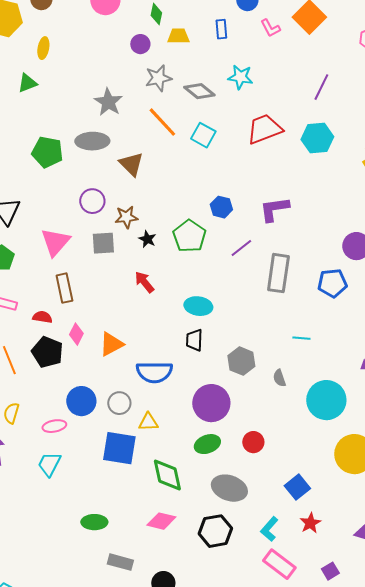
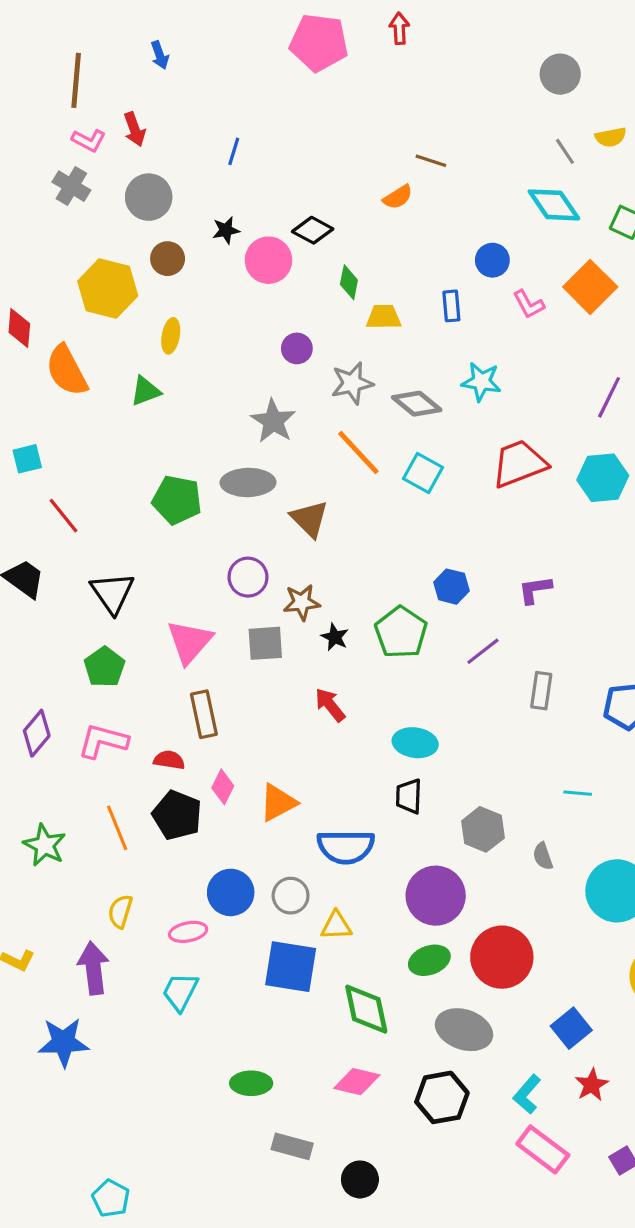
purple circle: (140, 44) -> (297, 348), moved
purple L-shape: (274, 209) -> (535, 590), size x0.7
gray rectangle: (278, 273) -> (541, 691), size x0.6
red circle: (253, 442) -> (502, 957), size x1.8

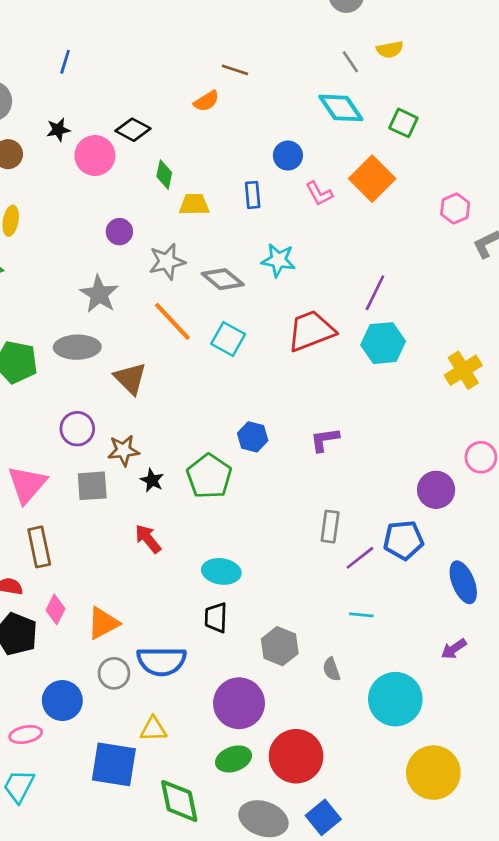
purple line: (609, 397) -> (375, 293), moved
purple line: (483, 651) -> (360, 558), moved
gray circle: (291, 896) -> (114, 673), moved
blue square: (571, 1028) -> (323, 817), moved

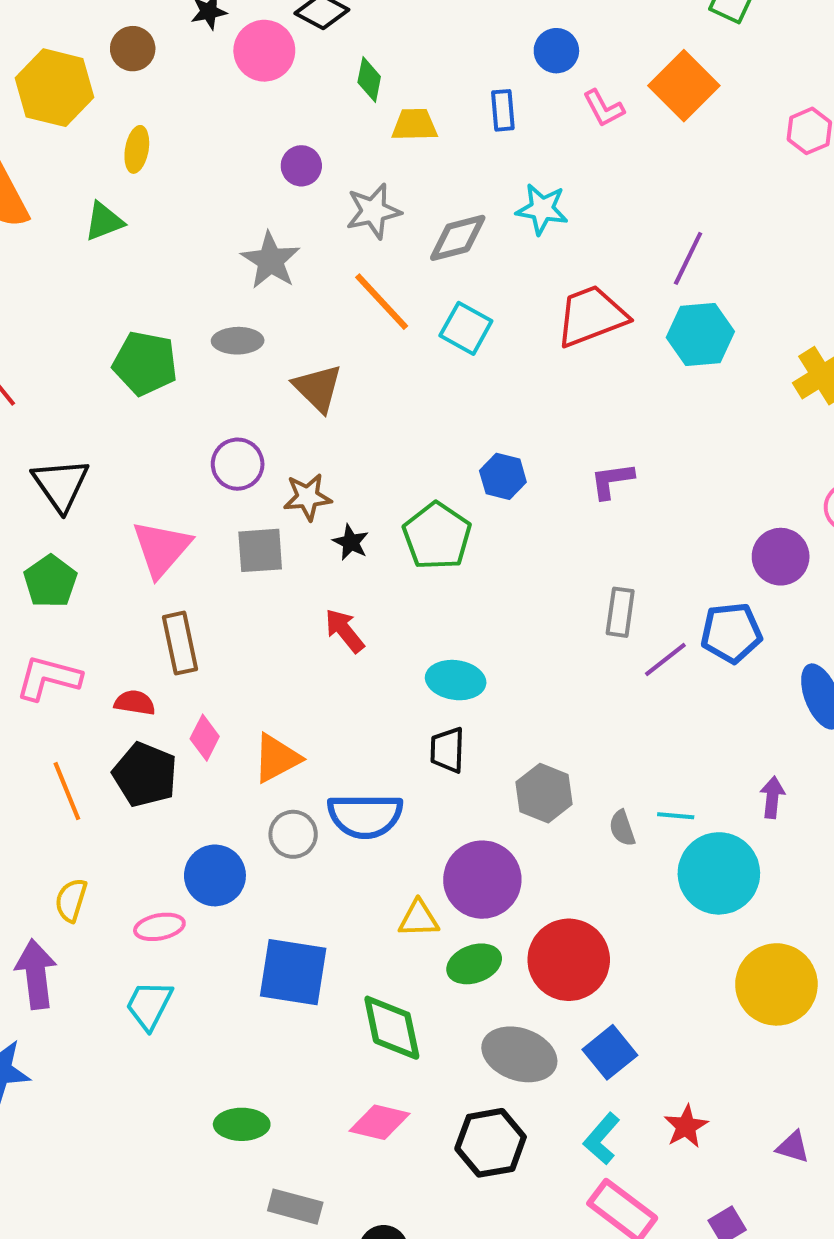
gray diamond: (223, 279) -> (458, 238), turned -54
gray ellipse: (77, 347) -> (238, 341), size x0.7
cyan line: (361, 615) -> (676, 816), moved
purple arrow: (454, 649) -> (772, 797), moved, turned 130
yellow triangle: (153, 729) -> (419, 919), moved

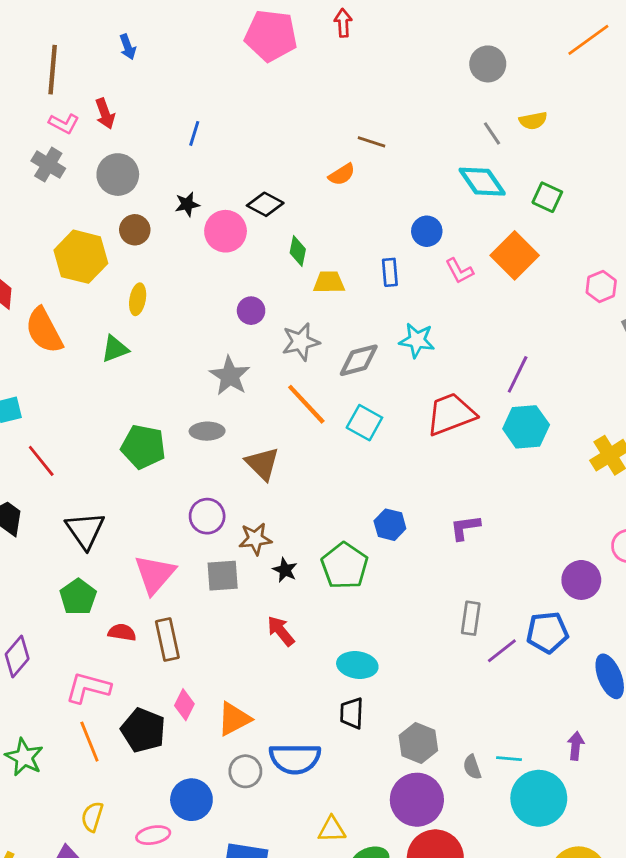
pink L-shape: (48, 678) -> (88, 688), moved
red semicircle: (135, 703) -> (122, 632), moved
purple circle: (482, 880) -> (417, 800), moved

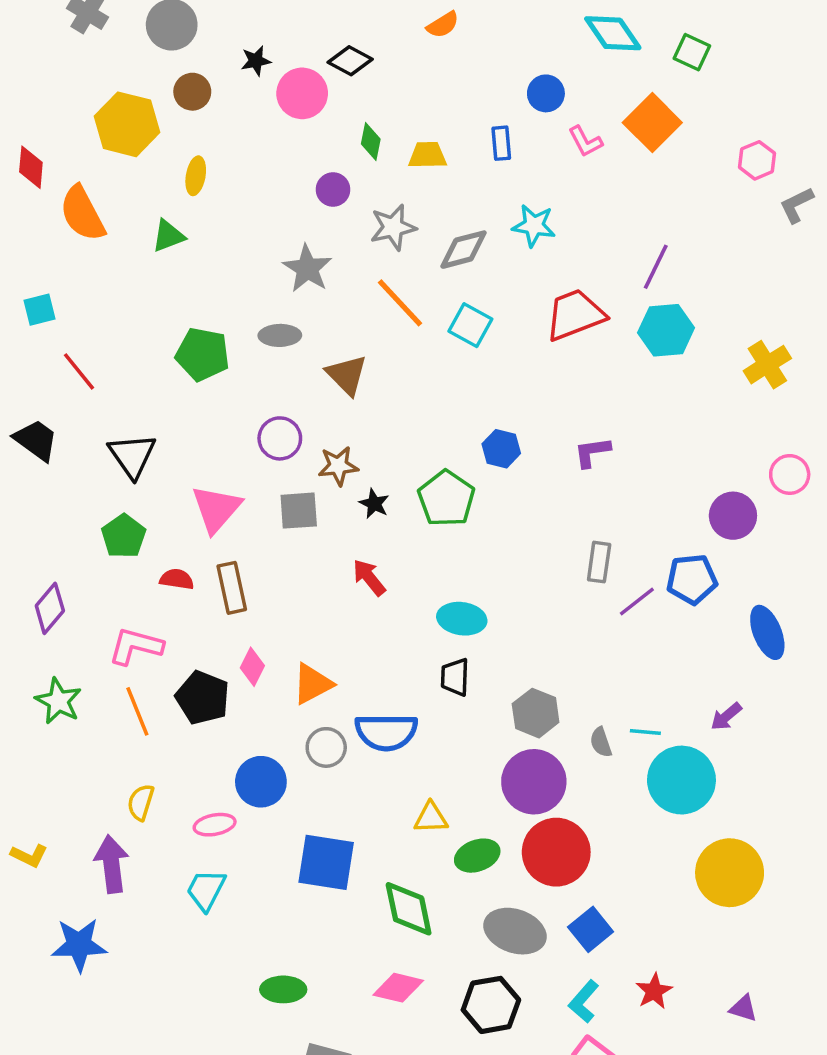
green diamond: (298, 251) -> (371, 141), moved
purple arrow: (576, 746) -> (726, 717), turned -136
green star: (24, 757) -> (58, 701), moved

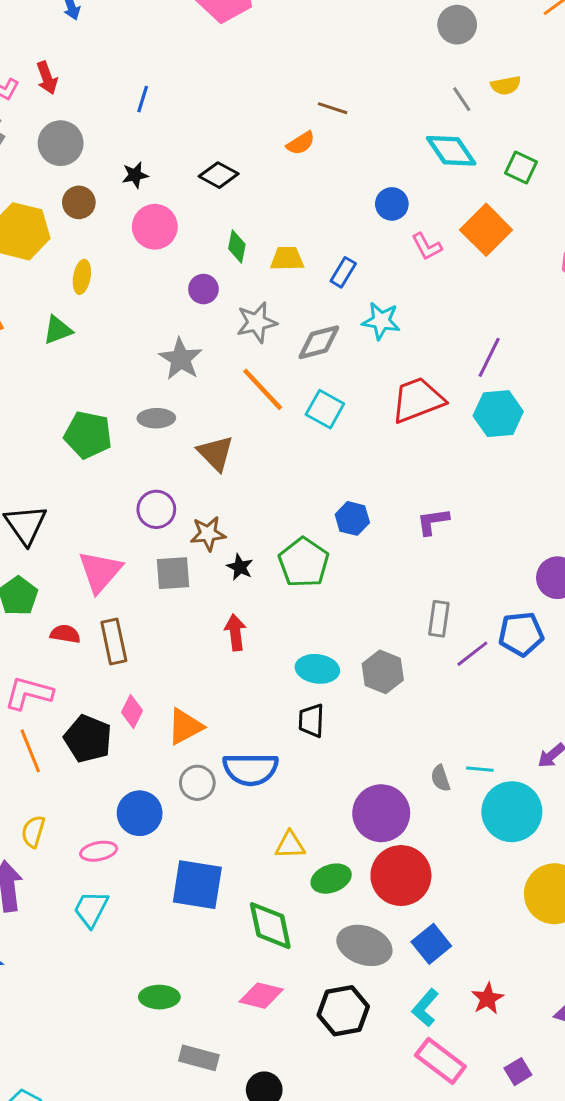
pink circle: (302, 93) -> (155, 227), moved
blue rectangle: (501, 143) -> (343, 272), moved, turned 36
red arrow: (369, 577) -> (235, 632), turned 32
gray hexagon: (536, 713) -> (383, 672), moved

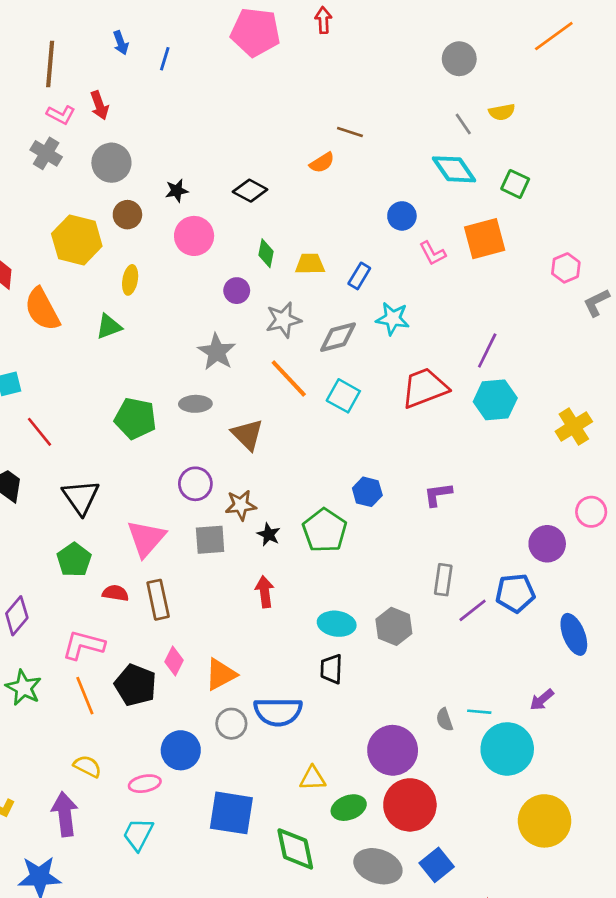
blue line: (143, 99) -> (165, 59), moved
orange square: (486, 230) -> (485, 239), turned 30
yellow semicircle: (33, 831) -> (87, 766), turned 100

